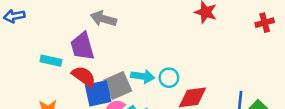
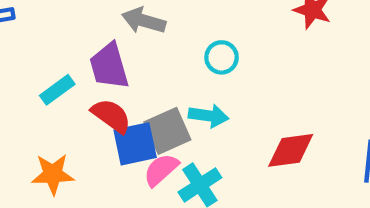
cyan rectangle: (51, 61) -> (57, 90), turned -48
cyan circle: (169, 78) -> (222, 57), moved

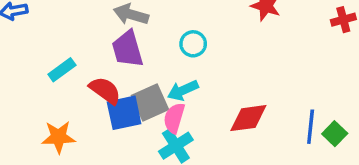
purple trapezoid: (109, 66) -> (128, 49), moved
cyan arrow: (209, 116) -> (183, 90), turned 148
pink semicircle: (161, 170) -> (174, 118), moved, turned -32

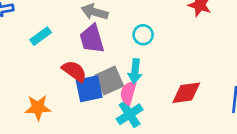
cyan rectangle: (62, 70) -> (41, 36), moved
cyan arrow: (183, 90) -> (135, 71), turned -60

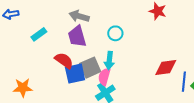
red diamond: (186, 93) -> (166, 68), moved
orange star: (38, 108) -> (23, 88), moved

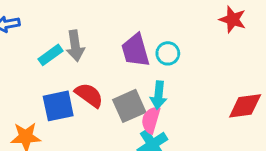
gray arrow: (79, 16) -> (75, 46), moved, turned -114
purple trapezoid: (77, 36) -> (135, 50), moved
blue square: (75, 74) -> (58, 106), moved

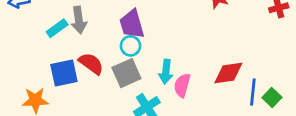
cyan circle: (168, 53) -> (131, 46), moved
cyan arrow: (159, 95) -> (166, 72), moved
pink semicircle: (151, 120) -> (182, 85), moved

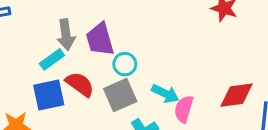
purple trapezoid: (132, 24) -> (100, 39), moved
cyan rectangle: (57, 28) -> (52, 59), moved
cyan arrow: (166, 72) -> (165, 94), turned -70

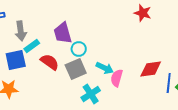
gray arrow: (66, 35) -> (21, 31), moved
blue square: (49, 95) -> (16, 60), moved

